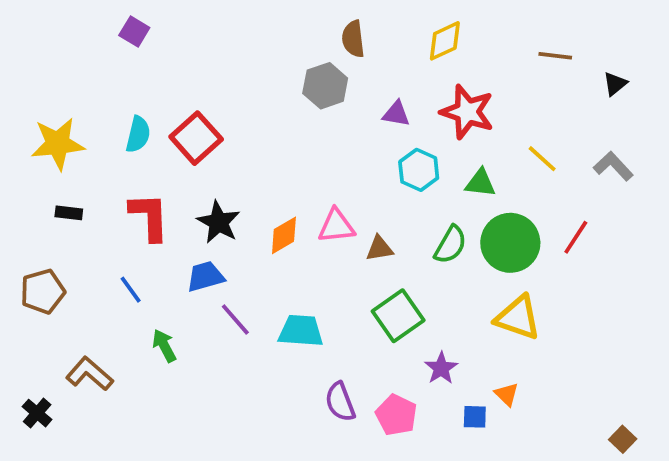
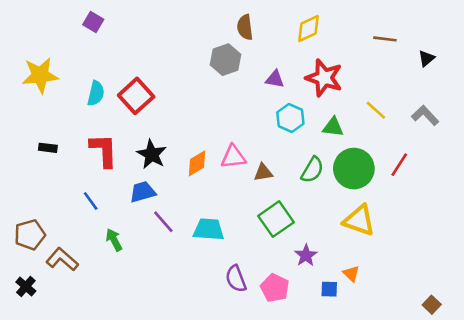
yellow star: (58, 144) -> (40, 75), moved
brown pentagon: (43, 291) -> (30, 235), moved

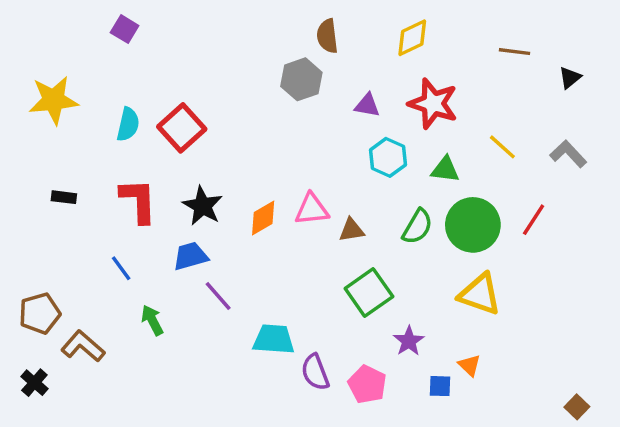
cyan trapezoid: (209, 229) -> (274, 339), moved

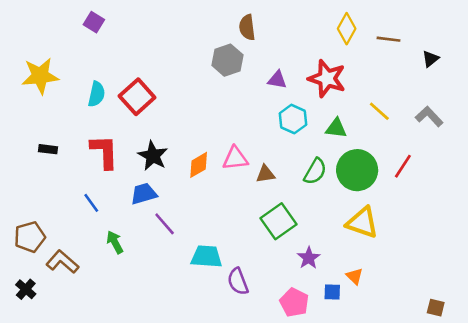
yellow diamond: (412, 38) -> (347, 29), moved, turned -36
pink pentagon: (367, 384) -> (294, 302), moved
brown square: (577, 407) -> (436, 308), turned -30

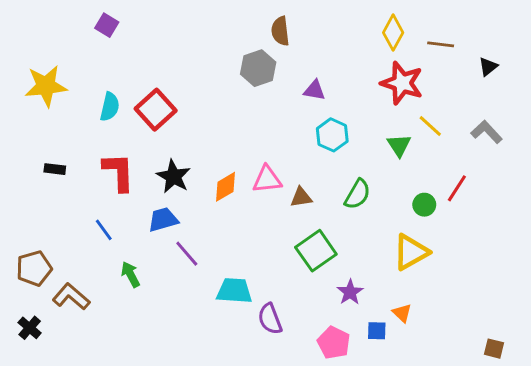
red star: (327, 78) -> (402, 83), moved
green triangle: (336, 128) -> (399, 145), moved, turned 50
green circle: (357, 170) -> (424, 205), moved, size x0.5
yellow triangle: (362, 223) -> (411, 252), turned -48

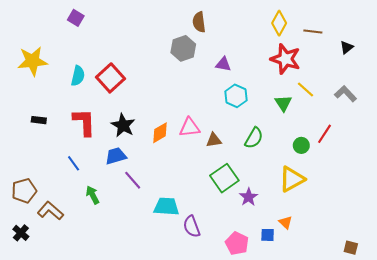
purple star: (350, 292) -> (249, 197), moved

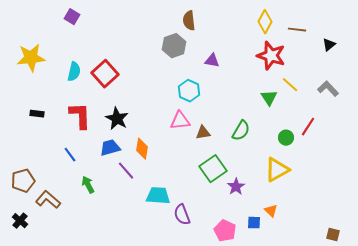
cyan hexagon: (236, 96) -> (189, 91), moved
orange diamond: (160, 133) -> (142, 149), moved, turned -50

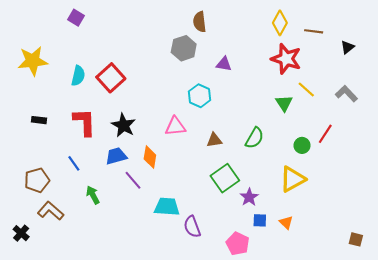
pink triangle: (180, 121) -> (175, 126), moved
brown pentagon: (23, 181) -> (37, 180), moved
blue square: (254, 223) -> (260, 220), moved
brown square: (333, 235) -> (356, 239), moved

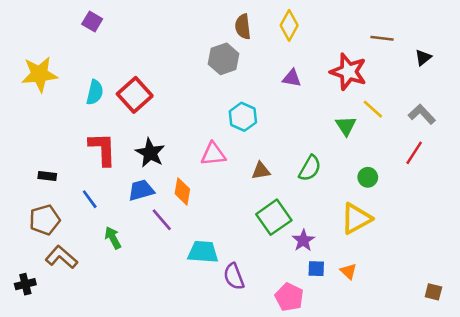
yellow diamond: (280, 23) -> (289, 25), moved
purple triangle: (224, 64) -> (292, 78), moved
black rectangle: (39, 120) -> (47, 176), moved
red line: (325, 134) -> (414, 153), moved
black cross: (21, 233) -> (25, 284), turned 35

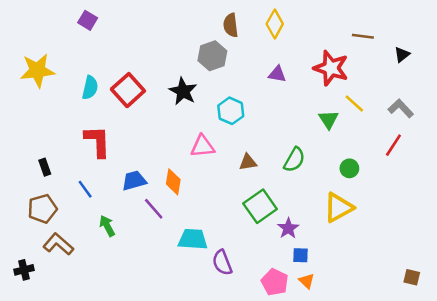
black star: (150, 153) -> (183, 91), moved
black rectangle: (47, 176) -> (45, 167), turned 63
orange triangle: (348, 271) -> (307, 281), moved

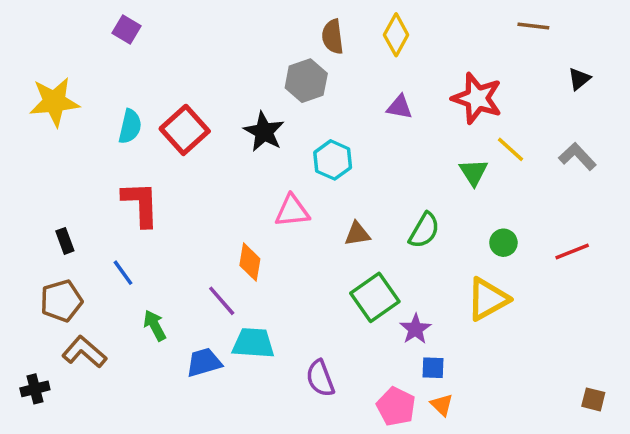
brown line: (363, 36) -> (533, 26), moved
red line: (393, 145) -> (572, 252), moved, turned 35
blue trapezoid: (134, 181) -> (204, 362), moved
cyan trapezoid: (193, 239) -> (253, 343), moved

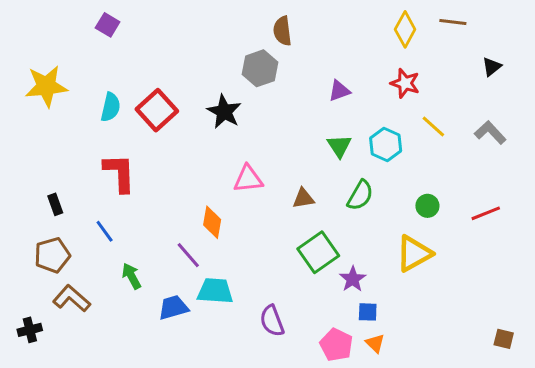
yellow diamond: (396, 35) -> (405, 29), moved
red star: (477, 98) -> (405, 83), size x0.7
purple triangle: (400, 107) -> (339, 91), turned -30
cyan hexagon: (333, 160) -> (386, 145), moved
green triangle: (474, 172) -> (339, 146), moved

